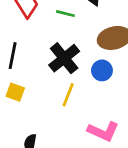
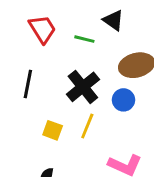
yellow square: (15, 92) -> (53, 130), moved

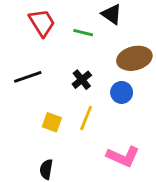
black line: (28, 84) -> (28, 77), turned 60
black cross: (83, 87) -> (82, 80), size x0.6

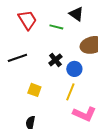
blue circle: (122, 92) -> (74, 69), moved
yellow line: (86, 118) -> (70, 92), moved

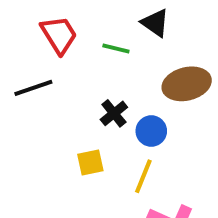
black line: (17, 58) -> (33, 88), moved
yellow square: (34, 90) -> (90, 162), moved, turned -32

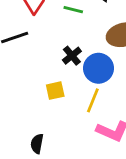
blue circle: (151, 131) -> (98, 68), size x1.4

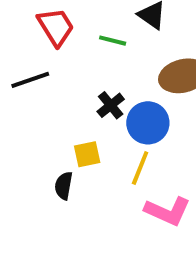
black semicircle: (37, 144) -> (64, 186), moved

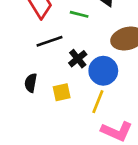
black line: (30, 80) -> (50, 41), moved
black semicircle: (64, 186) -> (31, 83), moved

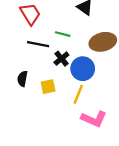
green line: (79, 14) -> (63, 34), moved
black line: (50, 41) -> (38, 44), turned 30

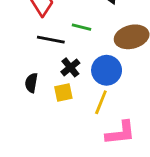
black cross: (61, 59) -> (70, 67), moved
pink L-shape: (94, 119) -> (120, 133), turned -30

